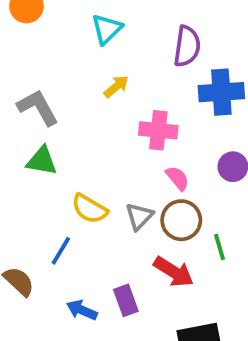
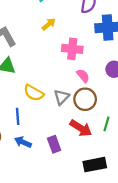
green line: (219, 247) -> (107, 124), moved, turned 32
blue line: (61, 251) -> (18, 116), turned -35
blue arrow: (82, 310) -> (23, 142), moved

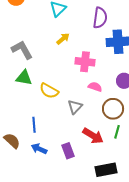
pink semicircle: (83, 76) -> (95, 87), turned -32
yellow semicircle: (34, 93) -> (49, 91), moved
brown circle: (85, 99) -> (113, 109), moved

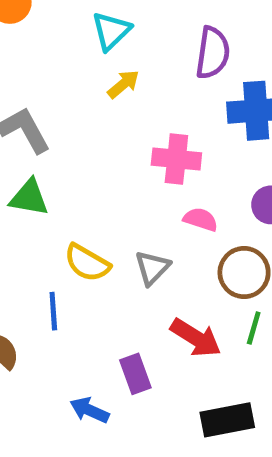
yellow arrow: (63, 39) -> (123, 84), moved
yellow semicircle: (49, 91) -> (87, 263), moved
blue arrow: (39, 149) -> (89, 410), moved

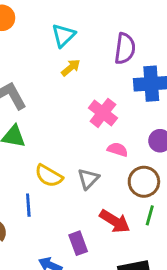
pink cross: (176, 159) -> (103, 113), turned 32

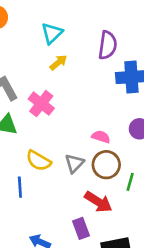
pink cross: (103, 113) -> (41, 104), moved
brown circle: (144, 182) -> (106, 165), moved
green line: (150, 215) -> (130, 182), moved
purple rectangle: (78, 243) -> (81, 228), moved

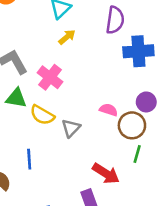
yellow semicircle: (39, 161) -> (42, 115), moved
gray triangle: (74, 163) -> (71, 128), moved
brown circle: (106, 165) -> (132, 125), moved

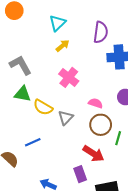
pink cross: (50, 77) -> (69, 77), moved
brown circle: (132, 125) -> (101, 125), moved
blue line: (29, 159) -> (33, 142), turned 70

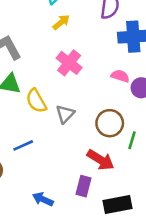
pink semicircle: (95, 103) -> (120, 76), moved
yellow semicircle: (43, 107) -> (36, 101), turned 30
purple rectangle: (80, 174) -> (83, 186), turned 35

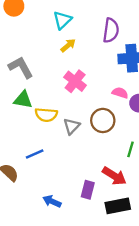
yellow semicircle: (36, 101) -> (46, 115), turned -55
brown circle: (110, 123) -> (103, 120), moved
red arrow: (101, 160) -> (114, 176), moved

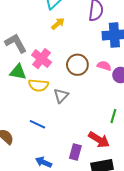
pink cross: (75, 81) -> (42, 59), moved
brown circle: (103, 120) -> (77, 65), moved
blue line: (35, 154) -> (37, 124), moved, turned 49

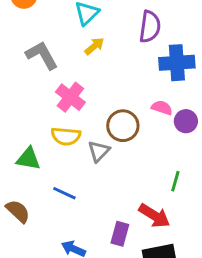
gray L-shape: (16, 43) -> (42, 55), moved
brown circle: (77, 65) -> (123, 126), moved
green triangle: (18, 72) -> (28, 159), moved

